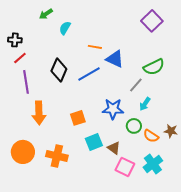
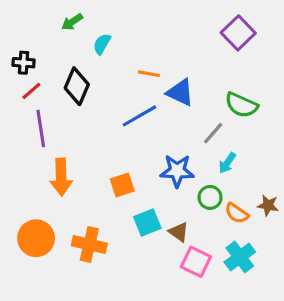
green semicircle: (154, 67) -> (241, 105), turned 50
black diamond: (59, 70) -> (77, 86), moved

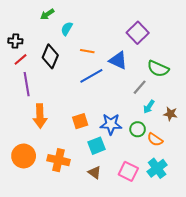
purple square: (238, 33) -> (138, 33), moved
orange line: (149, 74) -> (87, 51), moved
blue star: (177, 171) -> (111, 124), moved
brown star: (268, 205) -> (170, 114), moved
brown triangle: (179, 232) -> (94, 172), moved

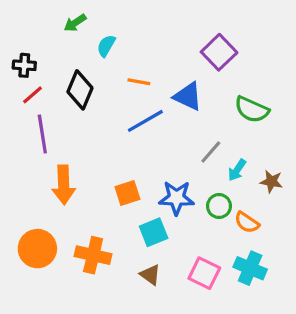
gray line: (140, 87) -> (211, 152), moved
cyan cross: (157, 168) -> (250, 268), turned -30

